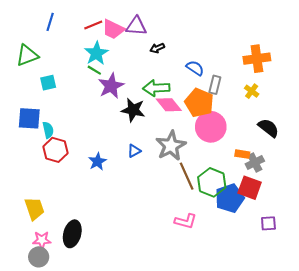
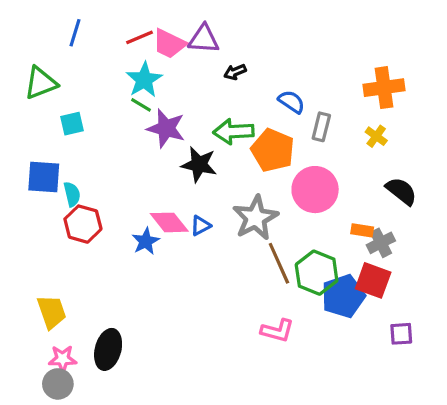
purple star: (111, 86) -> (166, 128), turned -30
orange pentagon: (199, 103) -> (273, 150), moved
pink diamond: (169, 105) -> (169, 222), moved

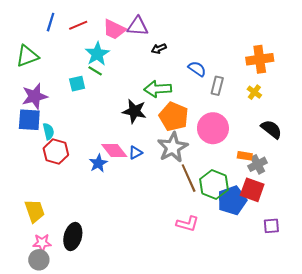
red line: (139, 37) -> (78, 25), moved
cyan square: (72, 124) -> (77, 84), moved
purple star: (166, 128) -> (35, 96), moved, turned -30
orange pentagon: (273, 150) -> (174, 117), moved

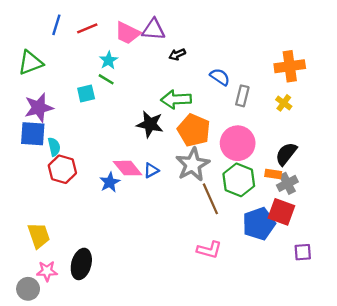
cyan star: (97, 54) -> (109, 60), size x0.7
black semicircle: (271, 129) -> (286, 154), moved, turned -90
green hexagon: (214, 184) -> (239, 180), moved
gray circle: (39, 260) -> (28, 289), moved

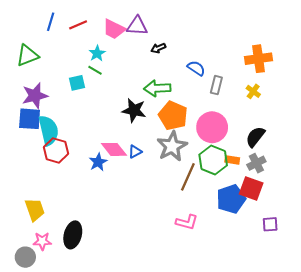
cyan semicircle: (54, 147) -> (49, 130), size x1.8
orange rectangle: (273, 174) -> (232, 160), moved
brown line: (210, 199) -> (188, 177), turned 48

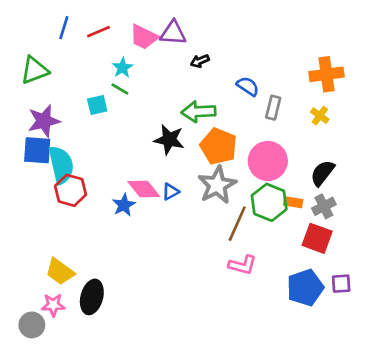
blue pentagon: (231, 199) -> (305, 288), moved
yellow trapezoid: (35, 210) -> (60, 272), moved, turned 145
pink L-shape: (187, 222) -> (242, 265), moved

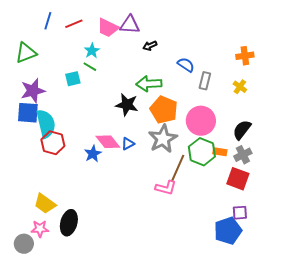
orange cross: (326, 74) -> (245, 56), size x0.7
pink L-shape: (242, 265) -> (166, 188), moved
purple square: (341, 284) -> (240, 213), moved
blue pentagon: (305, 288) -> (228, 231), moved

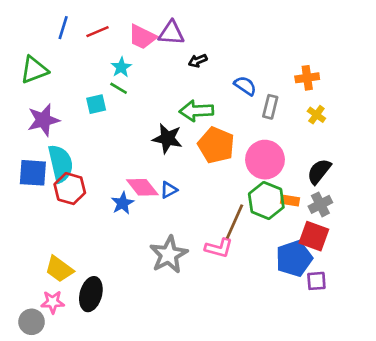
orange cross: (245, 56) -> (307, 78), moved
blue square: (28, 113) -> (33, 173), moved
gray star: (163, 139) -> (169, 255), moved
blue pentagon: (228, 231) -> (294, 259), moved

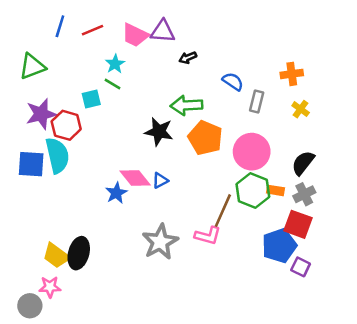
red hexagon: (70, 189) -> (66, 125), moved
purple square: (316, 281) -> (301, 267), turned 30
black ellipse: (91, 294) -> (79, 253), moved

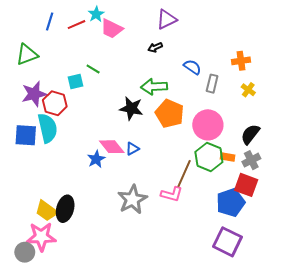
purple triangle: (163, 31) -> (167, 19), moved, turned -30
cyan star: (115, 64) -> (96, 14), moved
purple square: (301, 267) -> (228, 242), moved, size x1.8
pink star: (50, 287) -> (41, 237), size x1.6

